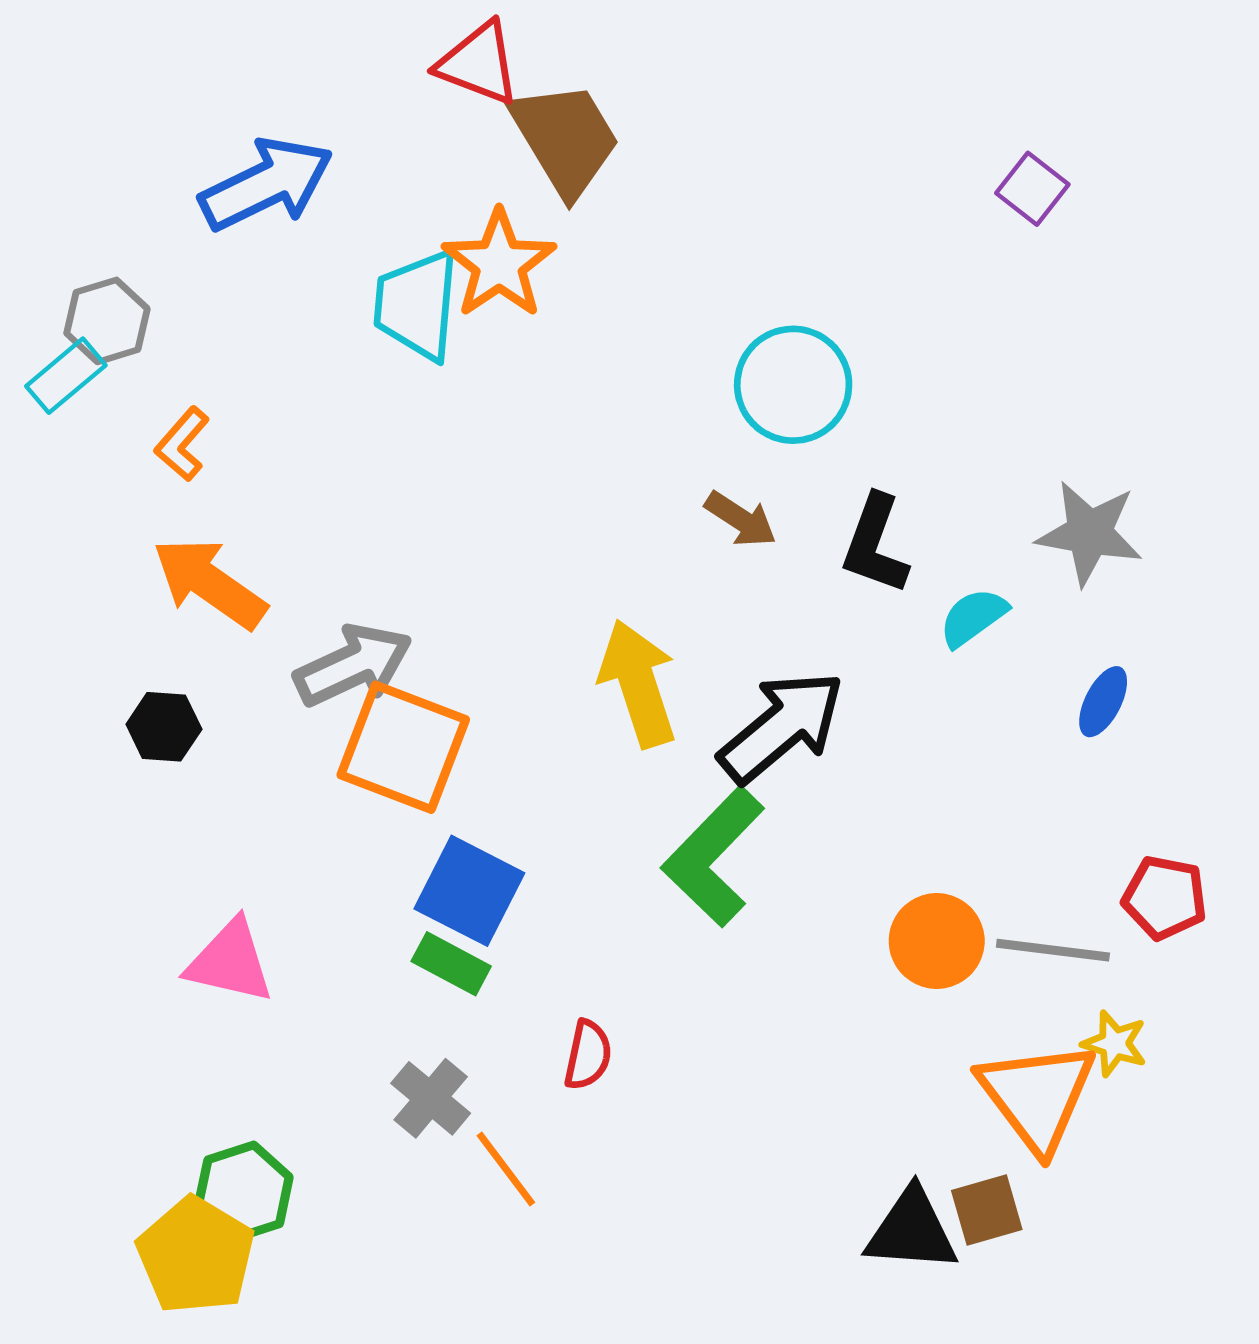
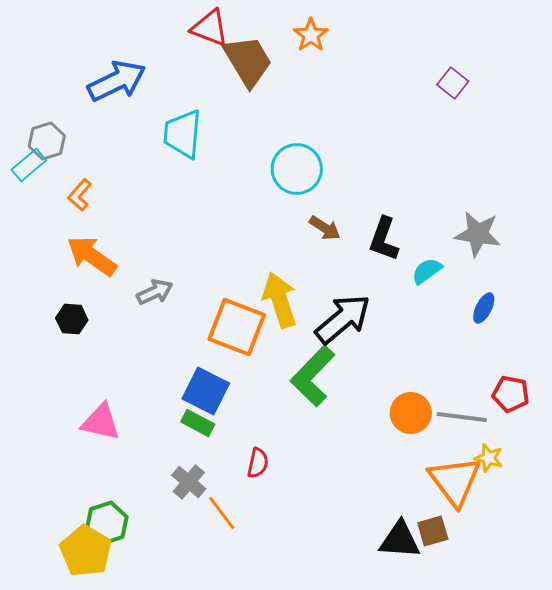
orange star: (499, 264) -> (311, 35), moved, size x0.7
cyan circle: (793, 385) -> (297, 169), moved
gray arrow: (353, 665) -> (155, 292), size x0.7
orange square: (403, 747) -> (237, 327), moved

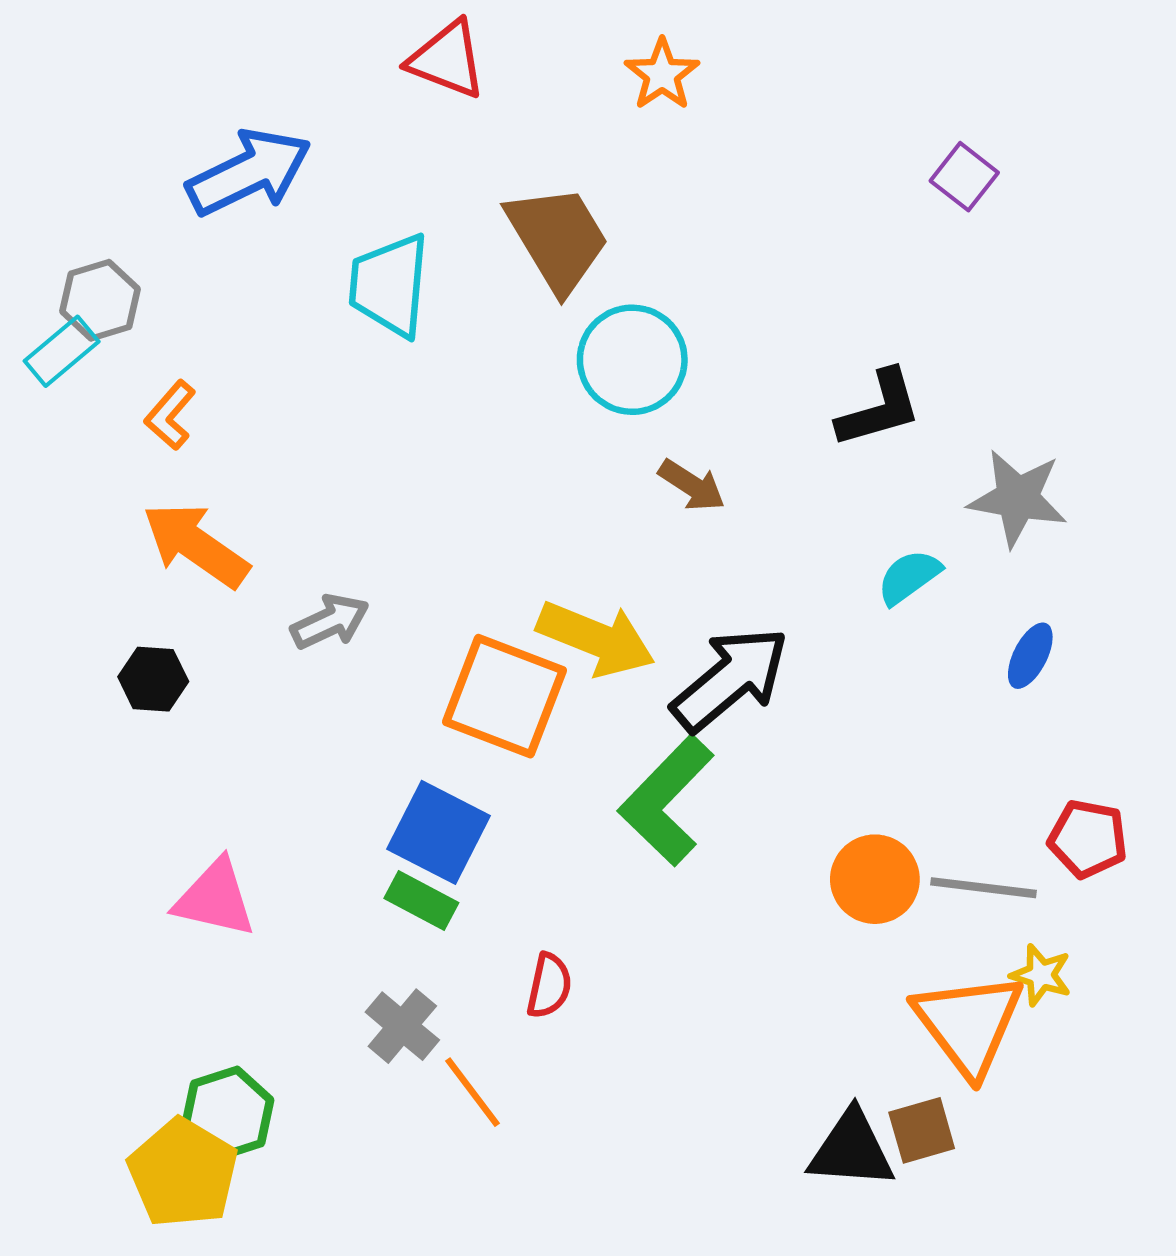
brown trapezoid: (248, 61) -> (558, 238), moved
black L-shape: (384, 239) -> (879, 409), moved, turned -126
yellow arrow: (280, 300) -> (596, 639), turned 130

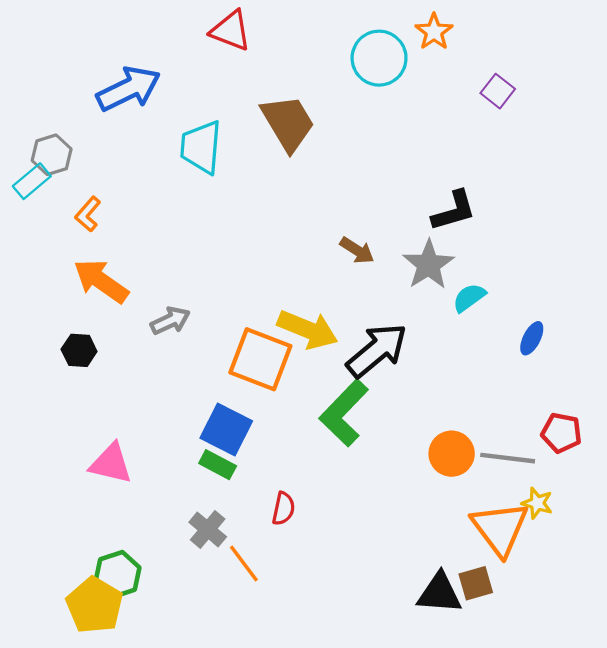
orange star: (662, 74) -> (434, 32), moved
cyan circle: (632, 360) -> (379, 58), moved
gray star: (1018, 498) -> (428, 265), moved, turned 30

